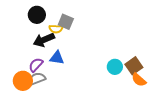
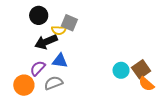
gray semicircle: (37, 79) -> (53, 83), moved

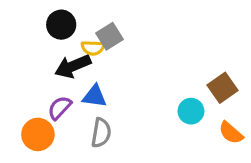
gray square: (69, 23) -> (109, 36), turned 35
brown square: (141, 69) -> (223, 88), moved
gray semicircle: (53, 83) -> (101, 133), moved, turned 120

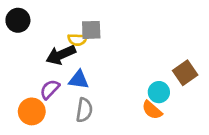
black circle: (61, 25) -> (18, 20), moved
gray square: (109, 36) -> (91, 30), turned 30
orange semicircle: (231, 133) -> (152, 110), moved

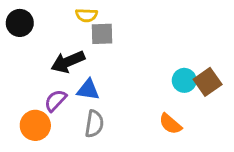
yellow semicircle: (77, 40) -> (87, 15), moved
cyan circle: (159, 92) -> (184, 80), moved

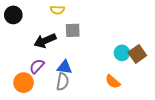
gray square: (102, 34) -> (73, 30), moved
blue triangle: (88, 90) -> (65, 67), moved

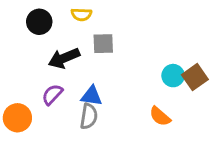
black circle: (13, 15) -> (39, 22), moved
orange circle: (24, 83) -> (17, 118), moved

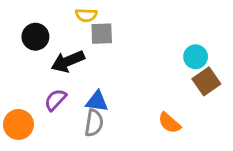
black circle: (39, 22) -> (35, 37), moved
gray square: (103, 44) -> (102, 34), moved
cyan circle: (173, 76) -> (196, 57), moved

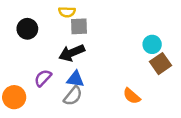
black arrow: (68, 61) -> (72, 53), moved
gray semicircle: (94, 123) -> (73, 96), turned 30

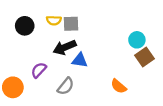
yellow semicircle: (67, 12) -> (54, 20), moved
blue triangle: (75, 79) -> (80, 60), moved

